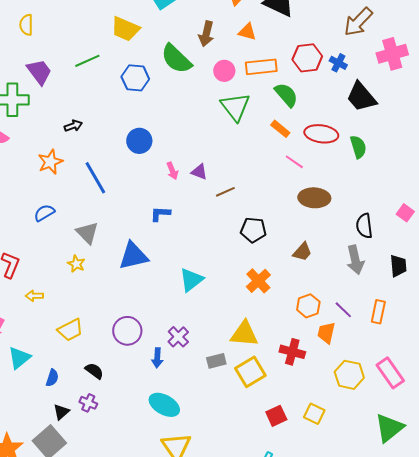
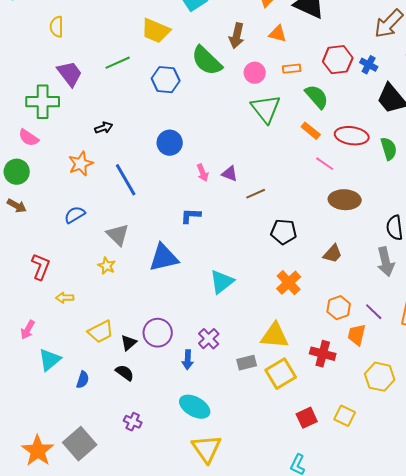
orange rectangle: (261, 67) -> (292, 69), size x0.6
purple cross: (88, 403) -> (133, 422), moved
black triangle: (61, 412) -> (129, 343), moved

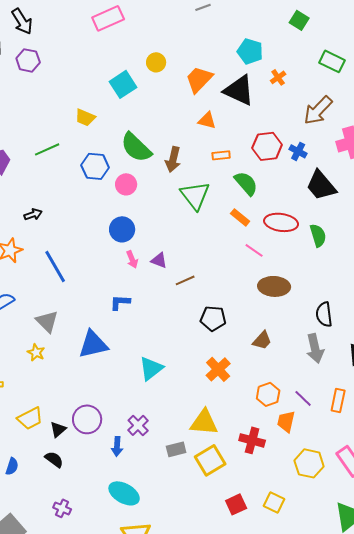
yellow trapezoid: (156, 31) -> (85, 117), size x0.7
brown arrow: (237, 36) -> (173, 159), moved
pink circle: (255, 73) -> (126, 184), moved
blue circle: (170, 143) -> (122, 229), moved

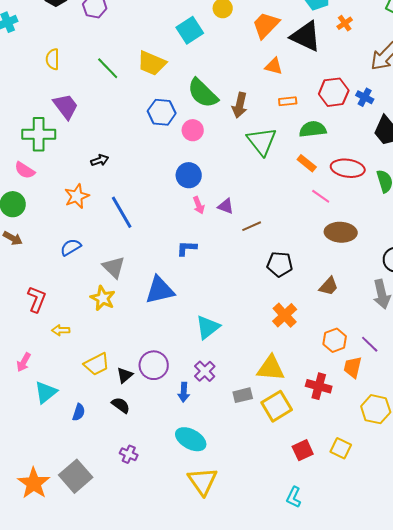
yellow trapezoid: (85, 117) -> (152, 63), size x1.4
green line: (47, 149) -> (108, 68), moved, turned 70
green semicircle: (246, 183) -> (313, 129), turned -56
yellow star: (36, 352) -> (103, 298), size x1.4
cyan triangle: (151, 368) -> (208, 327), moved

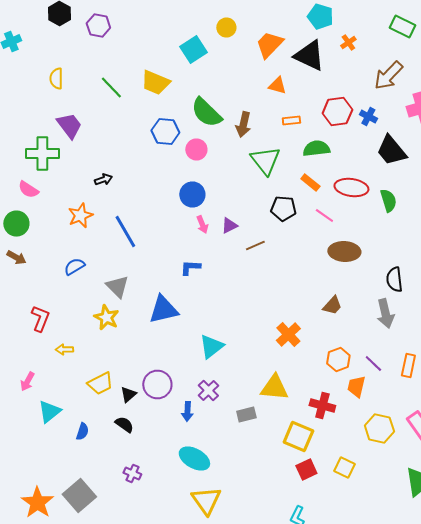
purple triangle: (226, 206) -> (229, 226), turned -48
black pentagon: (280, 264) -> (283, 208), moved
yellow square: (277, 406) -> (298, 436), moved, turned -36

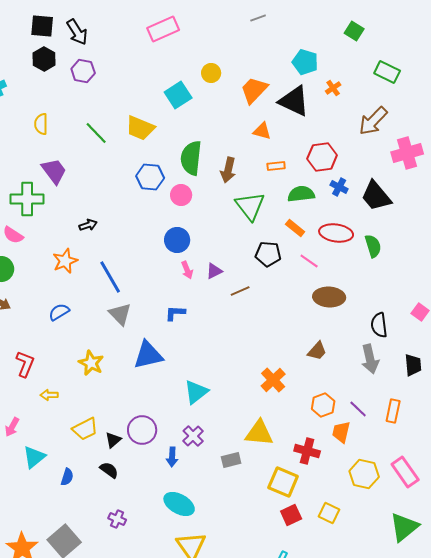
green semicircle: (206, 112) -> (191, 158), turned 52
blue cross: (368, 116) -> (339, 187), moved
gray triangle: (117, 286) -> (120, 314), moved

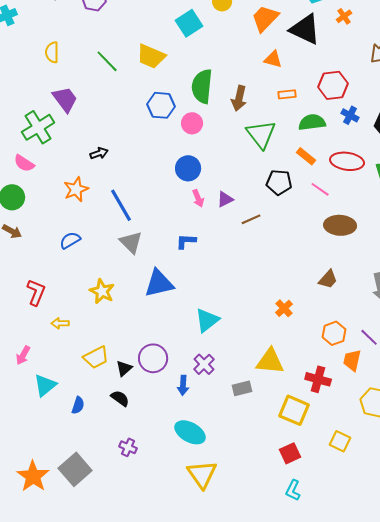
green cross: (27, 199) -> (38, 127), turned -32
orange cross: (273, 380) -> (284, 308), size x0.7
red square: (291, 515) -> (290, 453), moved

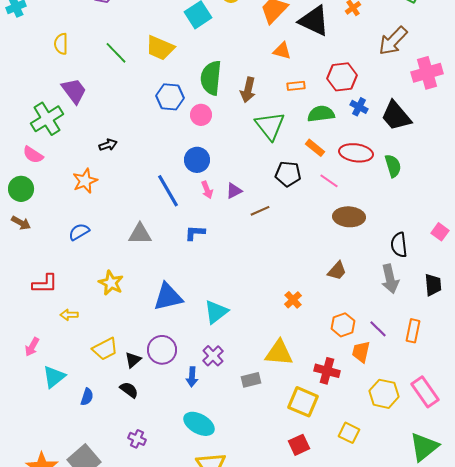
blue line: (121, 205) -> (168, 191), moved
gray triangle: (131, 242) -> (140, 234), turned -45
blue triangle: (159, 283) -> (168, 297), moved
red L-shape: (36, 292) -> (45, 284), turned 68

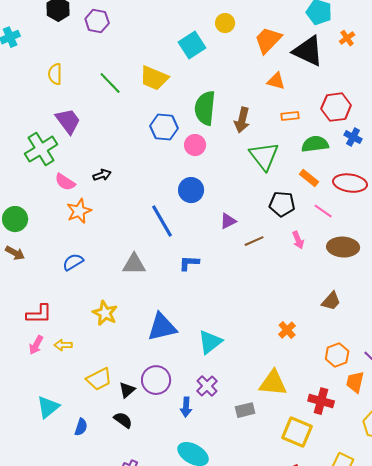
pink semicircle: (33, 155) -> (65, 182), moved
pink arrow: (207, 190) -> (298, 240), moved
pink arrow: (32, 347) -> (36, 345), moved

